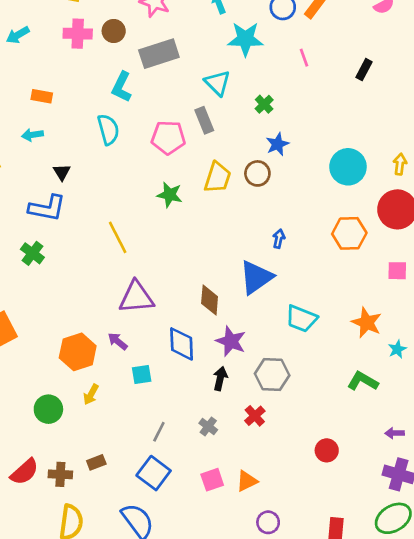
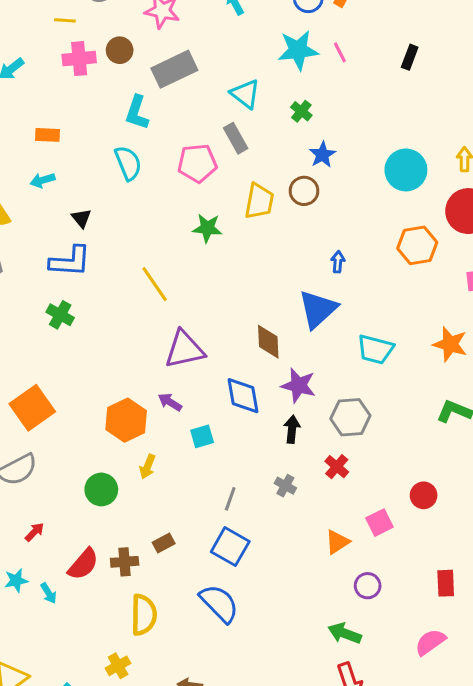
cyan star: (245, 39) -> (298, 50), moved
pink square: (212, 480) -> (379, 523), moved

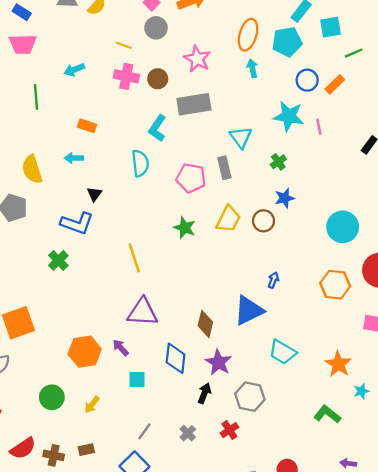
yellow arrow: (148, 467) -> (92, 405), moved

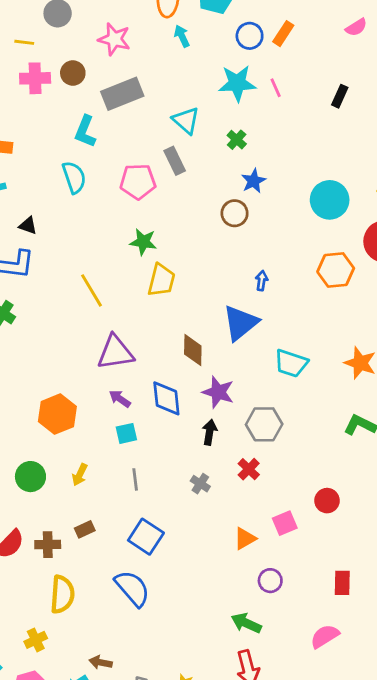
black triangle: (94, 194) -> (28, 226), turned -35
yellow trapezoid: (228, 219) -> (161, 280), moved
purple arrow: (121, 348) -> (120, 399), moved
gray line: (144, 431) -> (135, 479), moved, turned -30

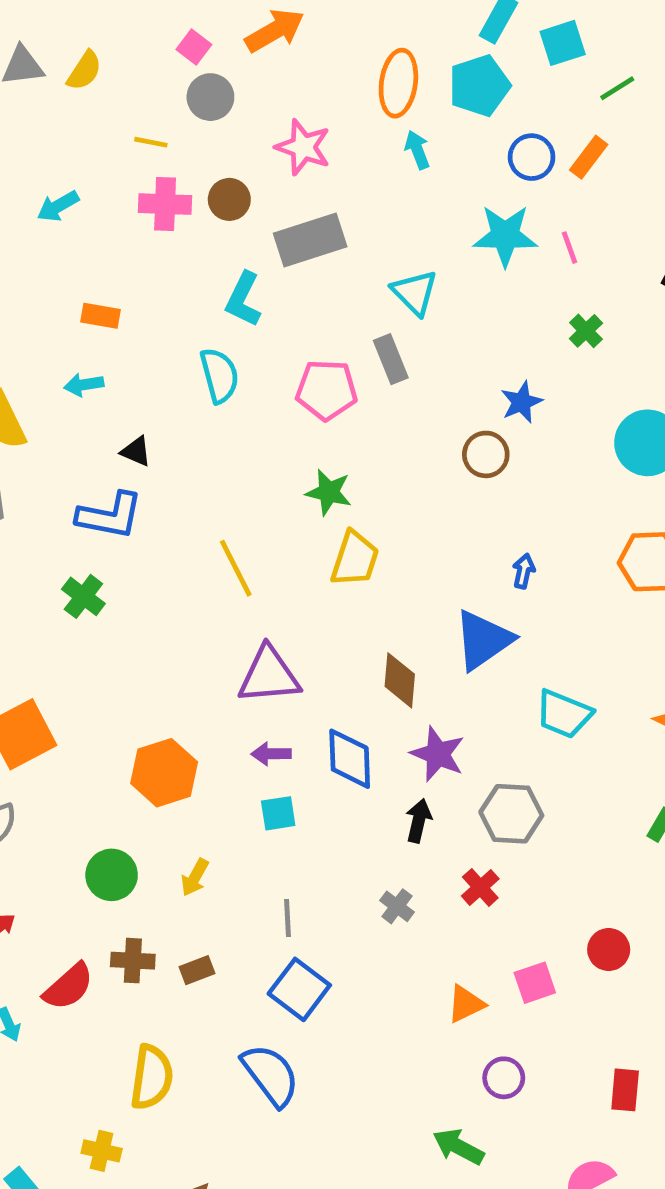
green cross: (237, 140) -> (586, 331), moved
purple arrow: (120, 399) -> (271, 754), turned -40
gray line: (135, 479) -> (288, 918), moved
brown cross: (48, 545) -> (133, 961), moved
yellow cross: (36, 640) -> (102, 1151), turned 35

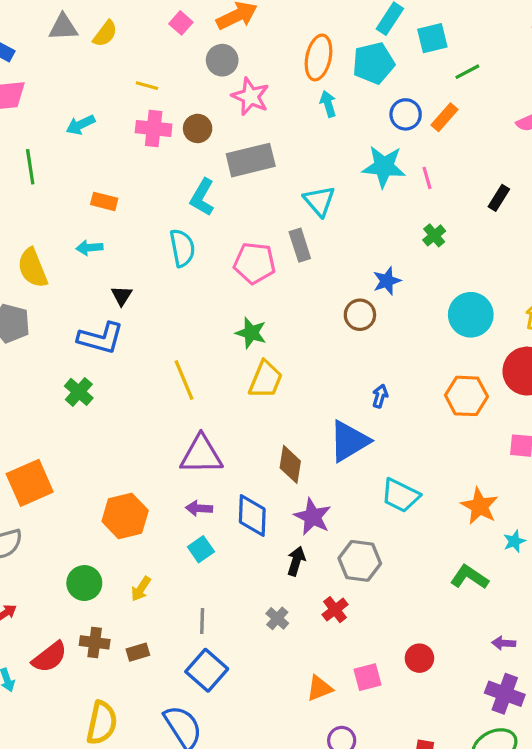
gray circle: (210, 97) -> (222, 60), moved
black triangle: (136, 451) -> (122, 296), turned 35
cyan square: (278, 813) -> (201, 549), turned -30

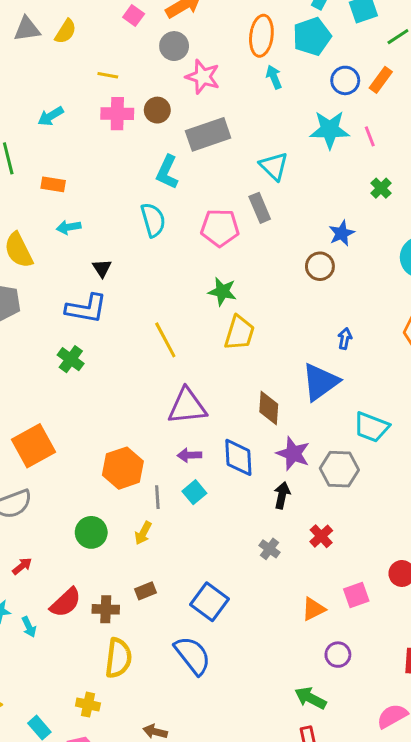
orange rectangle: (104, 201) -> (53, 184), moved
gray hexagon: (360, 561) -> (339, 469), moved
gray line: (202, 621) -> (157, 497), moved
brown cross: (95, 642) -> (106, 609), moved

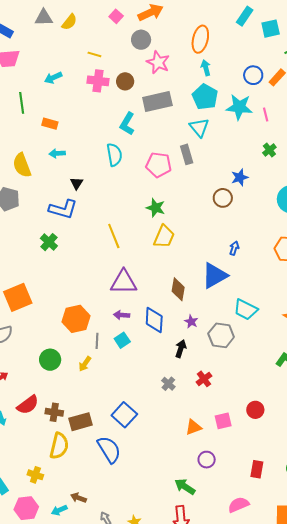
cyan pentagon: (312, 36) -> (205, 97), moved, turned -30
purple star: (293, 454) -> (191, 322), size x0.6
brown rectangle: (146, 591) -> (80, 422), moved, size x1.6

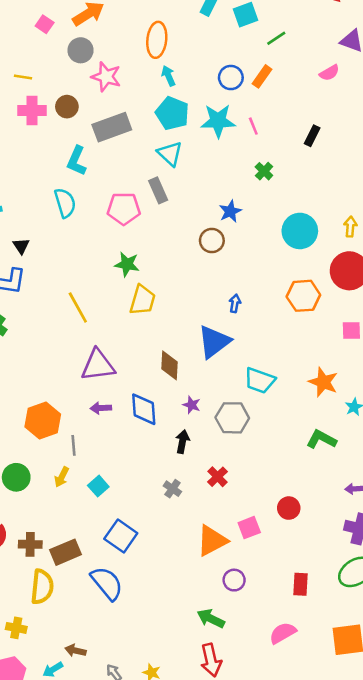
cyan square: (122, 340) -> (98, 486), moved
orange triangle: (193, 427) -> (212, 541), size x1.5

